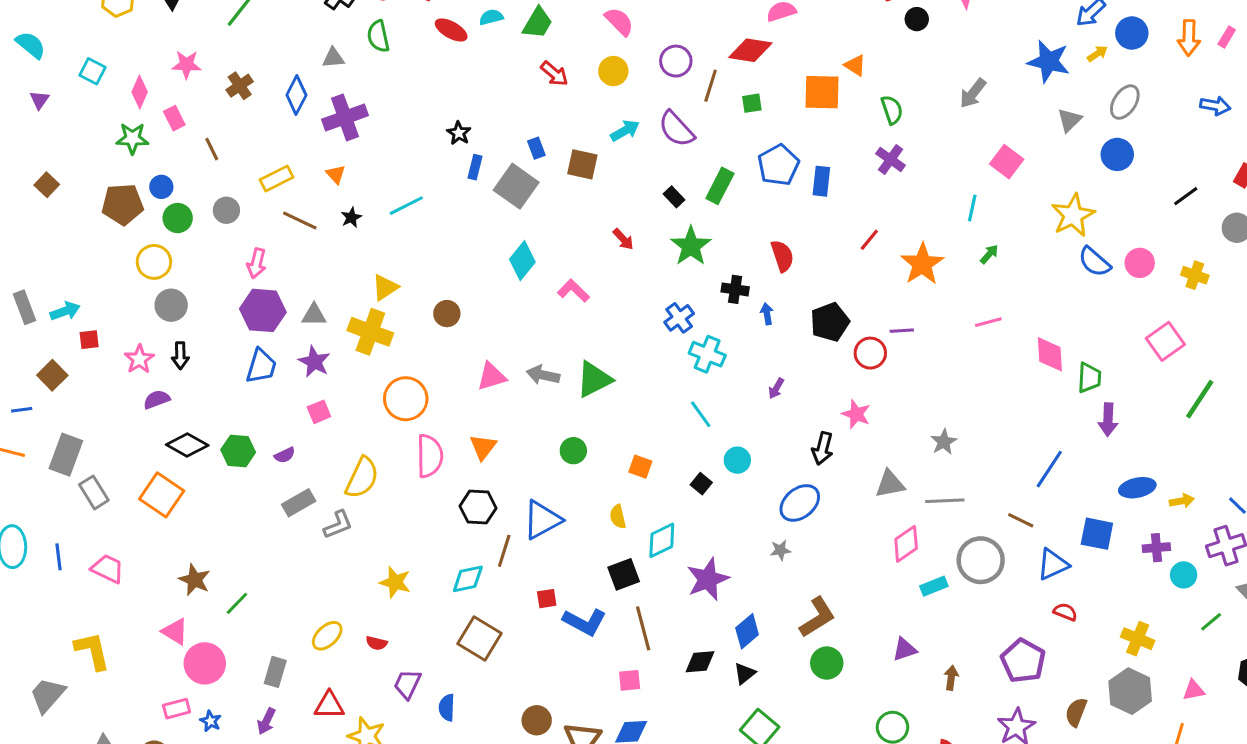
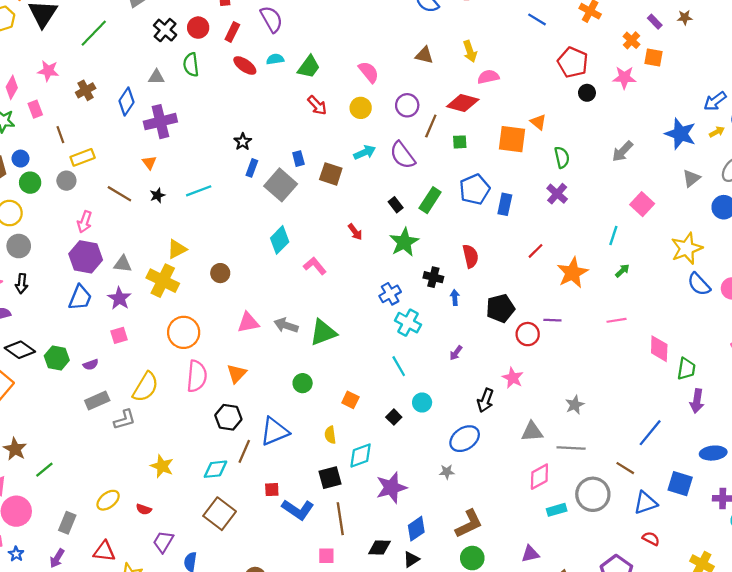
yellow rectangle: (277, 178) -> (83, 157), moved

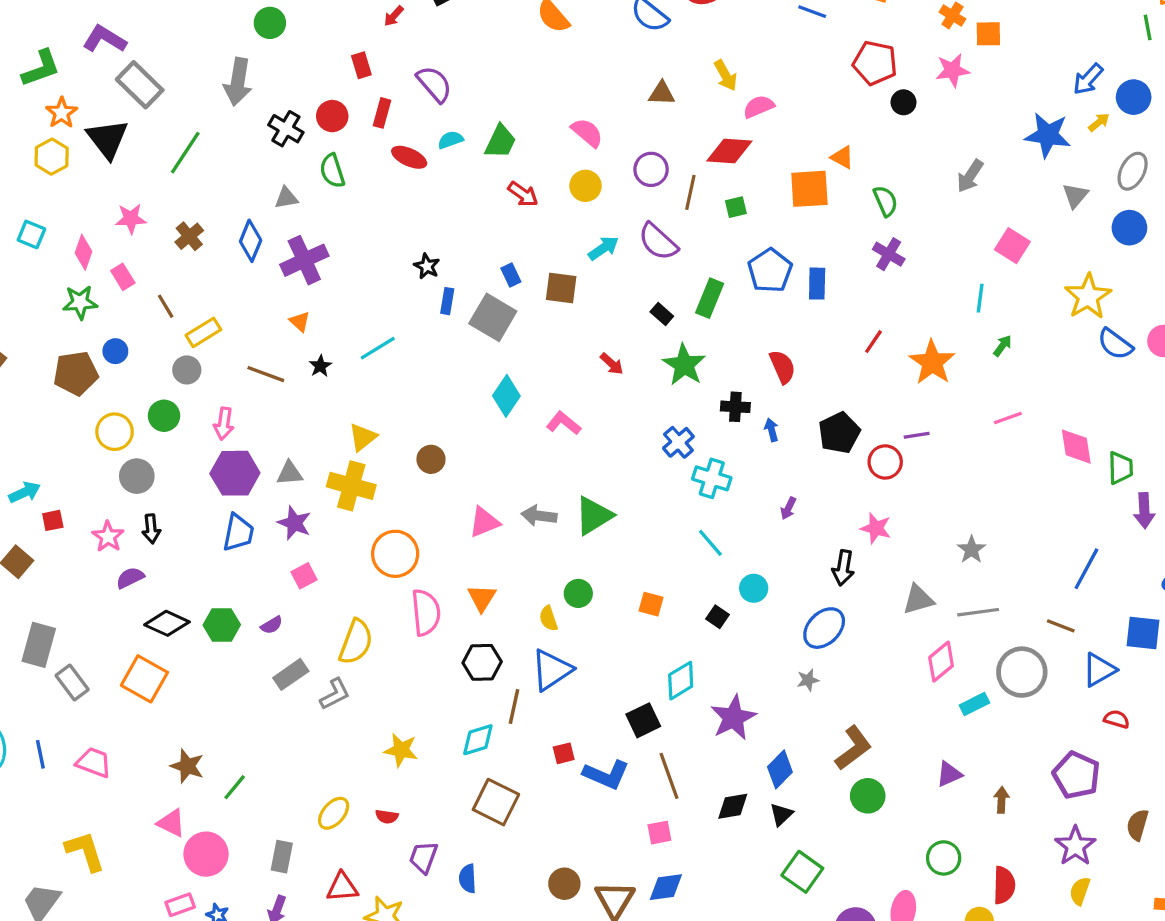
green circle: (30, 183) -> (164, 416), moved
yellow semicircle: (330, 435) -> (548, 618), moved

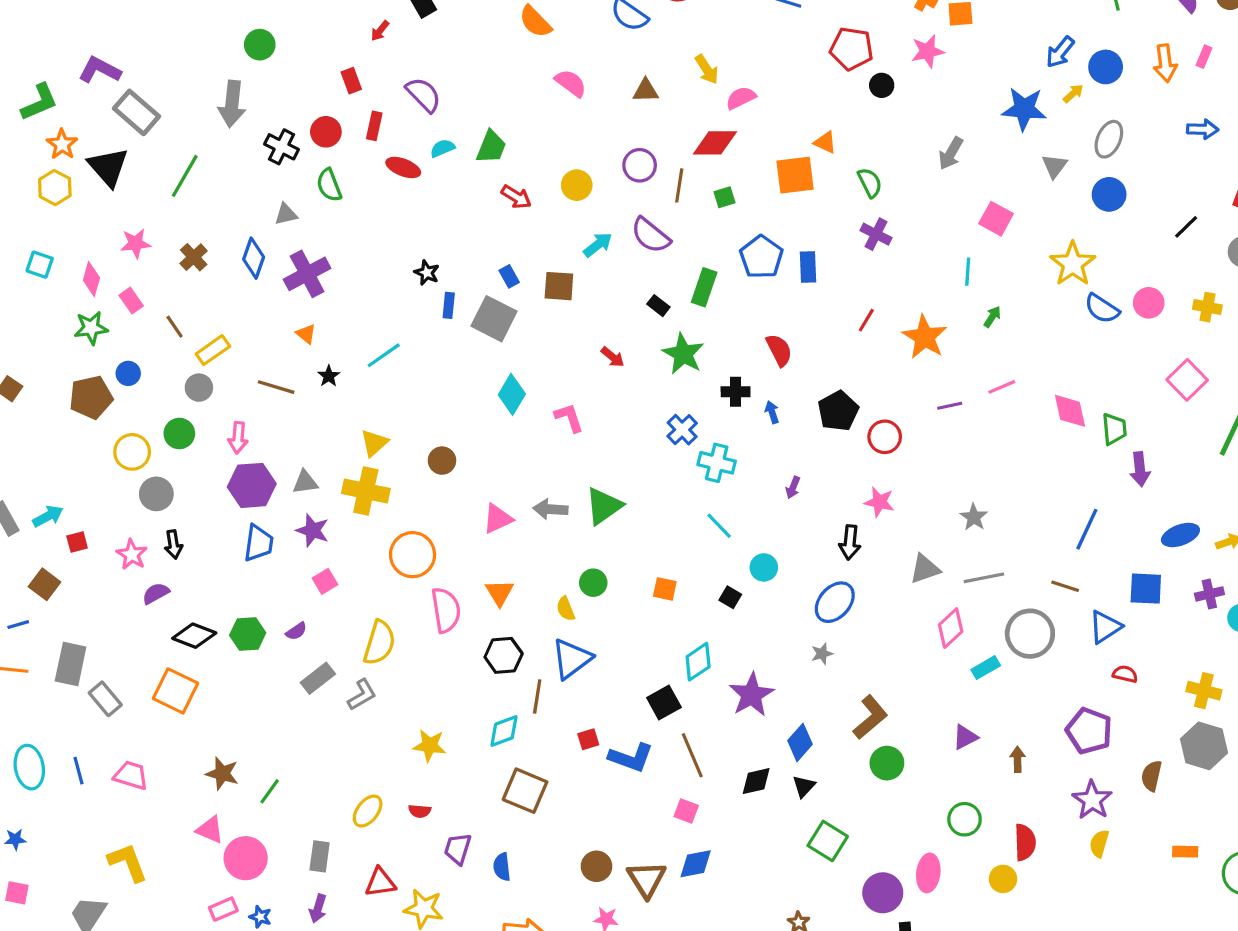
pink semicircle: (587, 133) -> (571, 83), moved
pink L-shape: (564, 423) -> (569, 418), turned 36
purple line: (917, 435) -> (950, 406), moved
pink square: (659, 833) -> (686, 811), turned 35

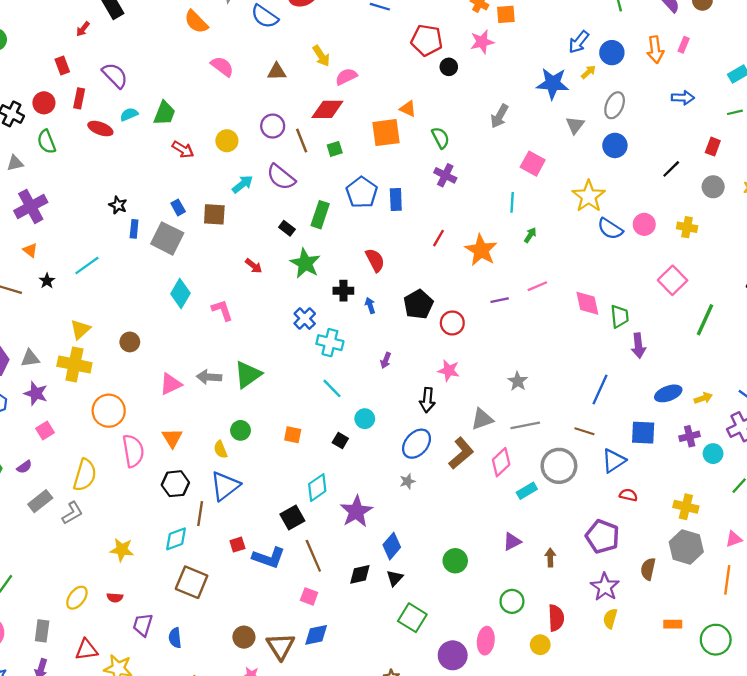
brown line: (679, 185) -> (302, 141), turned -30
brown L-shape: (870, 717) -> (461, 453), moved

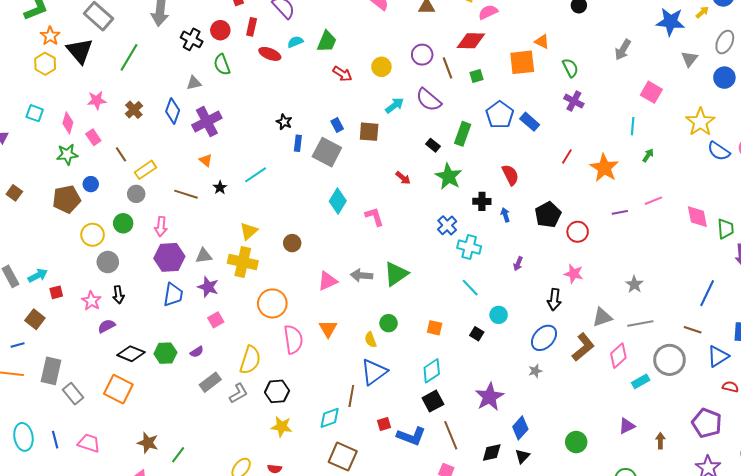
blue rectangle: (396, 200) -> (530, 122), turned -48
black hexagon: (175, 484) -> (277, 391), moved
cyan diamond: (317, 488) -> (432, 371), moved

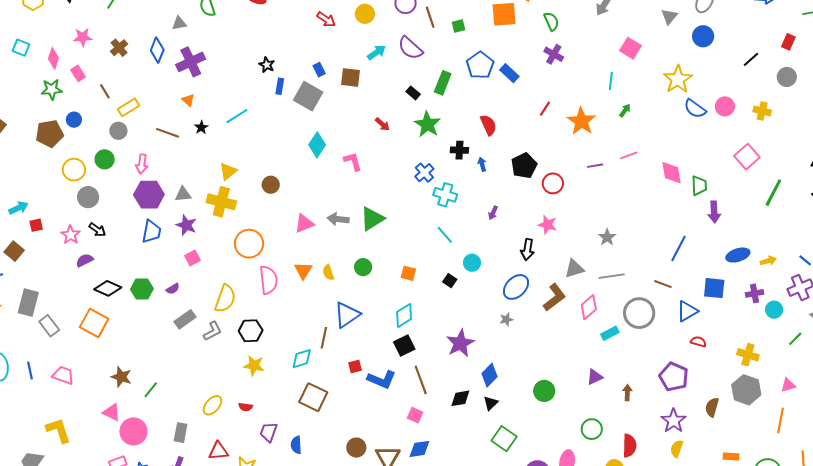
black arrow: (118, 295) -> (97, 230), turned -48
yellow semicircle: (370, 340) -> (328, 273), moved

